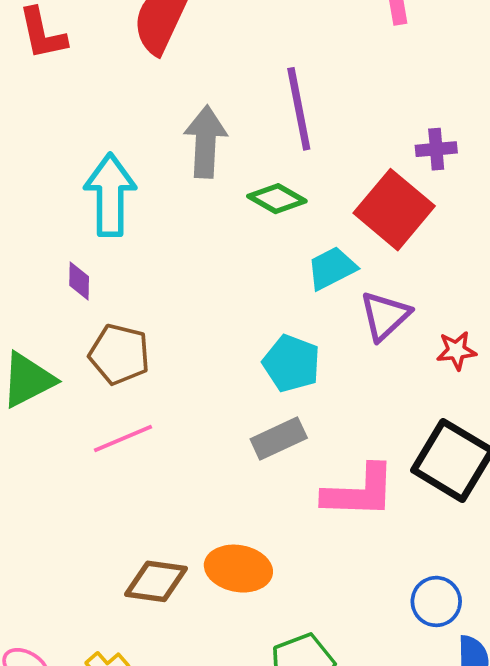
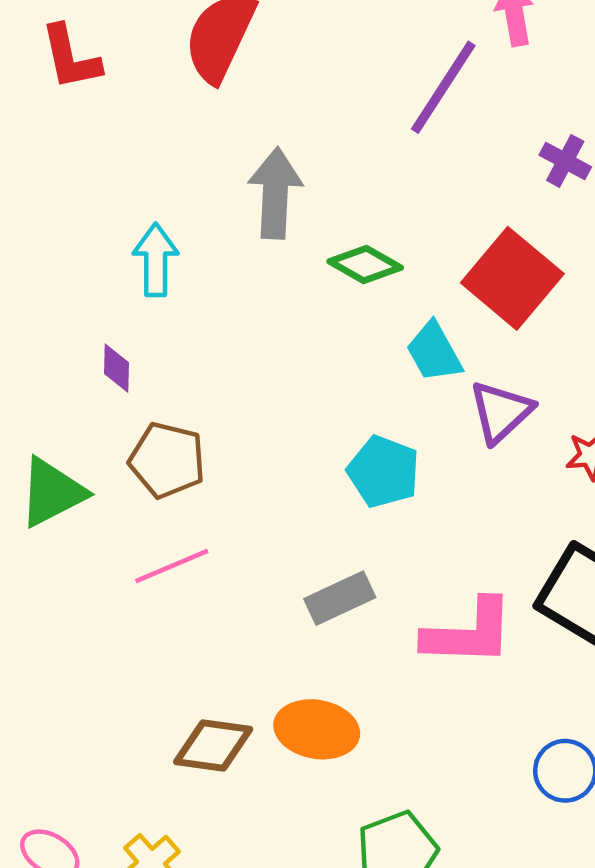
purple line: (299, 109) -> (443, 87), moved, turned 44
purple cross: (436, 149) -> (565, 161), moved, turned 33
cyan arrow: (110, 195) -> (156, 260), size x0.7
cyan trapezoid: (332, 268) -> (434, 352), turned -92
gray rectangle: (279, 438) -> (340, 598), moved

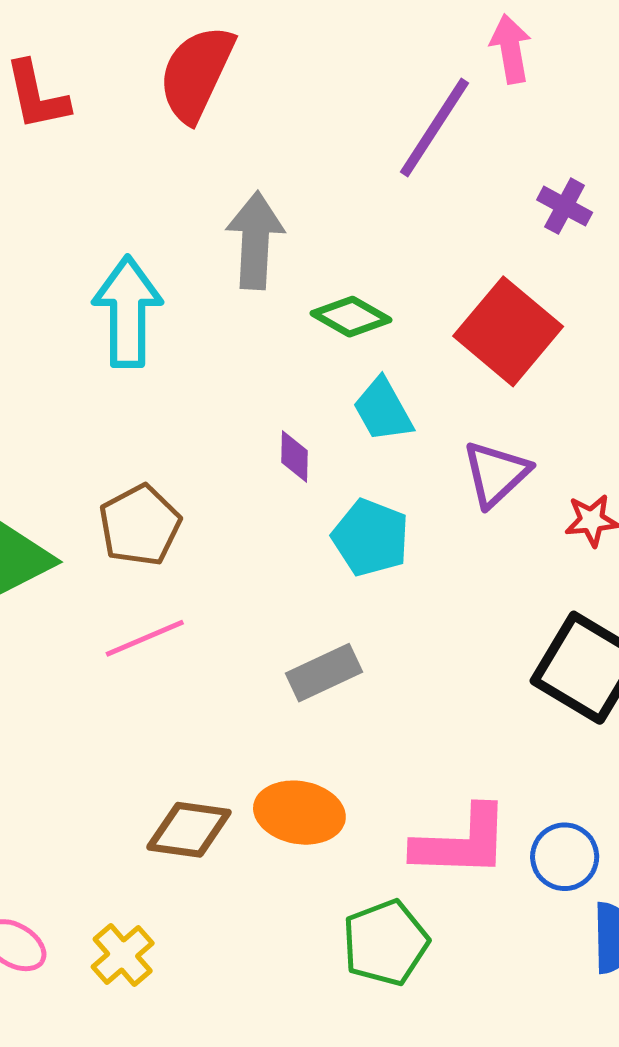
cyan arrow: (156, 260) -> (128, 312), size x1.4
cyan trapezoid: (434, 352) -> (383, 410), moved
purple diamond: (117, 368) -> (295, 457), moved
brown pentagon: (167, 460) -> (140, 525), turned 30
pink L-shape: (469, 633) -> (461, 842), moved

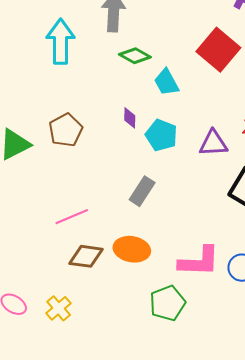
green diamond: (351, 317) -> (135, 56), moved
purple diamond: (295, 457) -> (130, 118), moved
purple triangle: (496, 474) -> (213, 143), moved, turned 40
pink line: (145, 638) -> (72, 217), moved
gray rectangle: (324, 673) -> (142, 191), turned -32

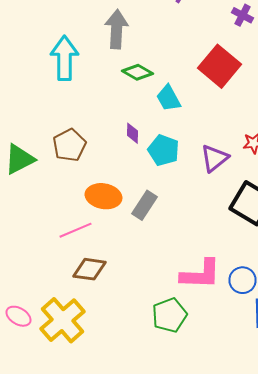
purple triangle: (213, 143) -> (214, 158), turned -36
orange ellipse: (132, 249) -> (104, 196), moved
yellow cross: (59, 308) -> (62, 320), size x1.8

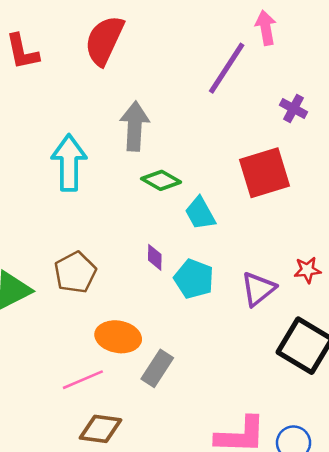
red square: (220, 66) -> (264, 173), turned 33
gray rectangle: (144, 205) -> (157, 368), moved

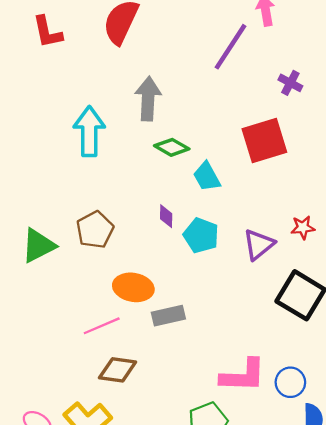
gray rectangle: (157, 368) -> (168, 316), turned 44

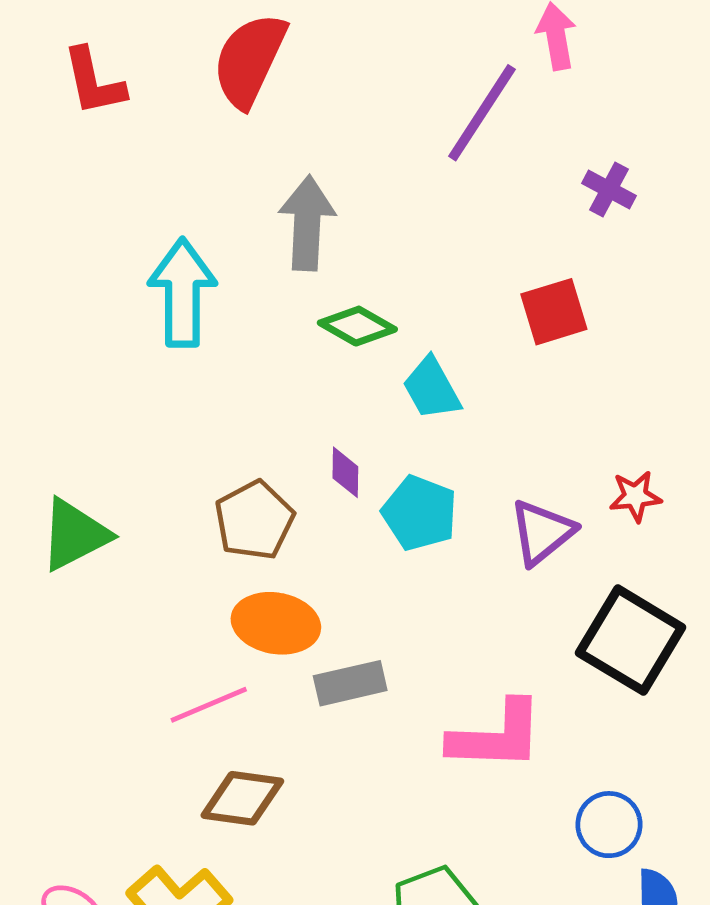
red square: (264, 140) -> (554, 312), size x0.7
brown pentagon: (95, 230) -> (254, 520), moved
pink L-shape: (243, 376) -> (496, 736), moved

